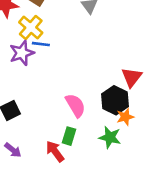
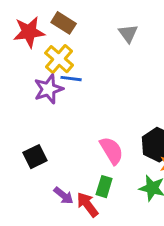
purple arrow: (13, 150) -> (64, 196), moved

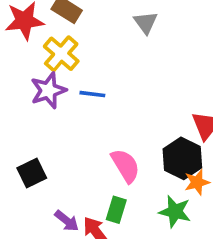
blue line: (71, 79) -> (92, 94), moved

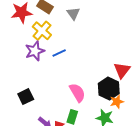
gray triangle: (146, 23) -> (73, 14), moved
blue line: (92, 94) -> (59, 53), turned -32

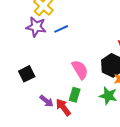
purple star: (35, 51) -> (36, 27), turned 30

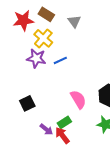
green rectangle: (75, 95) -> (64, 122), moved, turned 40

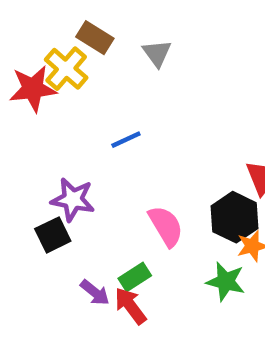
red star: (23, 20) -> (33, 89), moved
yellow cross: (43, 38) -> (66, 69), moved
purple star: (36, 58) -> (73, 199), moved

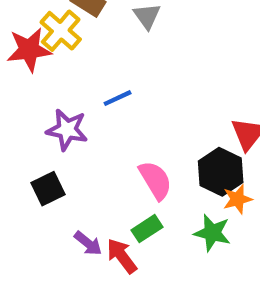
purple star: (73, 199) -> (67, 130), moved
green rectangle: (135, 277) -> (147, 229), moved

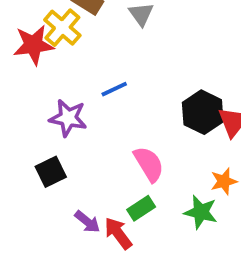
black hexagon: (221, 172) -> (203, 112), moved

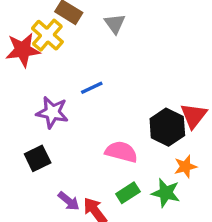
black hexagon: (203, 112) -> (167, 127), moved
pink semicircle: (149, 164) -> (121, 152), turned -44
green rectangle: (141, 208) -> (128, 193), moved

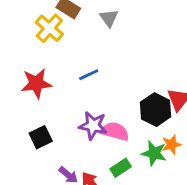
red star: (23, 50) -> (36, 83), moved
purple star: (52, 112) -> (93, 126), moved
green star: (166, 193) -> (154, 153), moved

